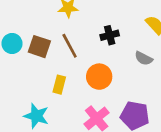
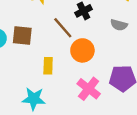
brown line: (70, 46) -> (63, 28), moved

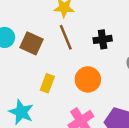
brown line: (63, 28) -> (66, 37), moved

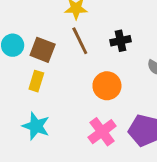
yellow rectangle: (47, 83) -> (36, 81), moved

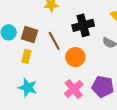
brown line: (80, 41) -> (54, 41), moved
black cross: (120, 41) -> (83, 25), size x1.5

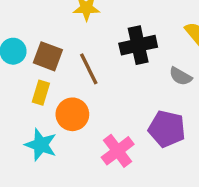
orange circle: (75, 57) -> (72, 114), moved
purple pentagon: (103, 87) -> (167, 129), moved

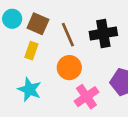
black cross: (138, 45) -> (103, 33), moved
orange circle: (72, 114) -> (69, 68), moved

